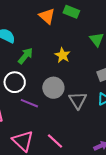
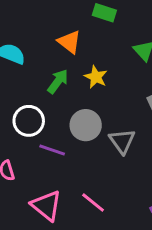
orange triangle: (47, 16) -> (69, 42), moved
green arrow: (25, 56) -> (58, 81), moved

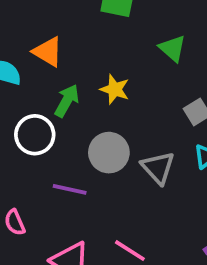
orange triangle: (69, 42) -> (48, 52), moved
white circle: (29, 121) -> (35, 135), moved

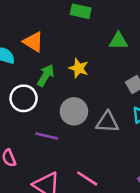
green triangle: (172, 48) -> (118, 41), turned -42
gray triangle: (158, 168) -> (107, 122), turned -45

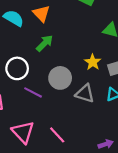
yellow star: (79, 68) -> (93, 62), moved
white circle: (24, 98) -> (17, 68), moved

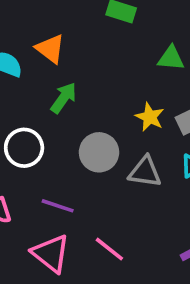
purple line: (33, 92) -> (58, 206), moved

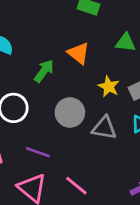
orange triangle: (50, 49) -> (79, 53), moved

